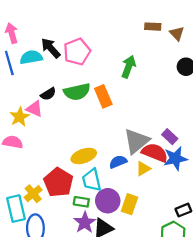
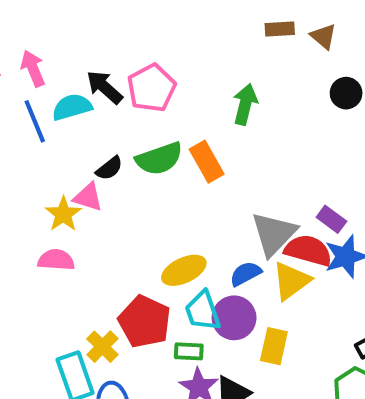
yellow triangle: (143, 169) -> (291, 281), size x1.5
purple circle: (108, 201) -> (234, 318), moved

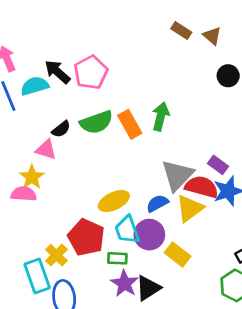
brown rectangle: (280, 29) -> (181, 31), turned 36
green arrow: (245, 104) -> (161, 116), moved
yellow star: (63, 214) -> (32, 177), moved
yellow rectangle: (274, 346) -> (178, 254), turned -65

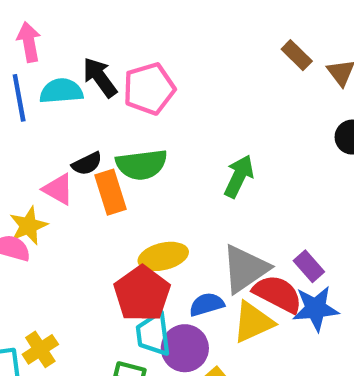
orange rectangle: (130, 124) -> (110, 192), moved
yellow ellipse: (114, 201) -> (163, 256), moved
red pentagon: (86, 237) -> (142, 294), moved

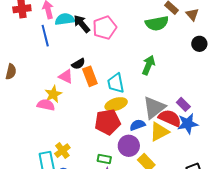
cyan semicircle: (61, 91) -> (65, 19), moved
green semicircle: (142, 165) -> (157, 23), moved
red pentagon: (142, 294) -> (107, 122), turned 30
cyan trapezoid: (153, 334) -> (116, 83), moved

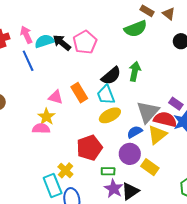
black semicircle: (78, 64) -> (111, 76), moved, size x1.5
red pentagon: (107, 122) -> (89, 148), moved

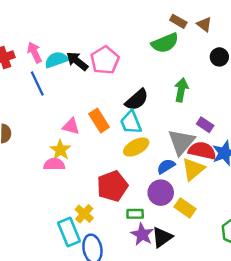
green arrow: (135, 71) -> (181, 90), moved
purple rectangle: (176, 104) -> (205, 125), moved

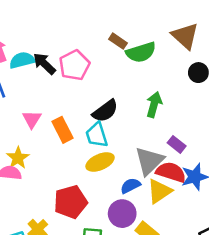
brown rectangle: (178, 21) -> (118, 41), moved
brown triangle: (204, 24) -> (185, 36), size x1.6
pink triangle: (71, 126) -> (32, 119), moved, turned 42

